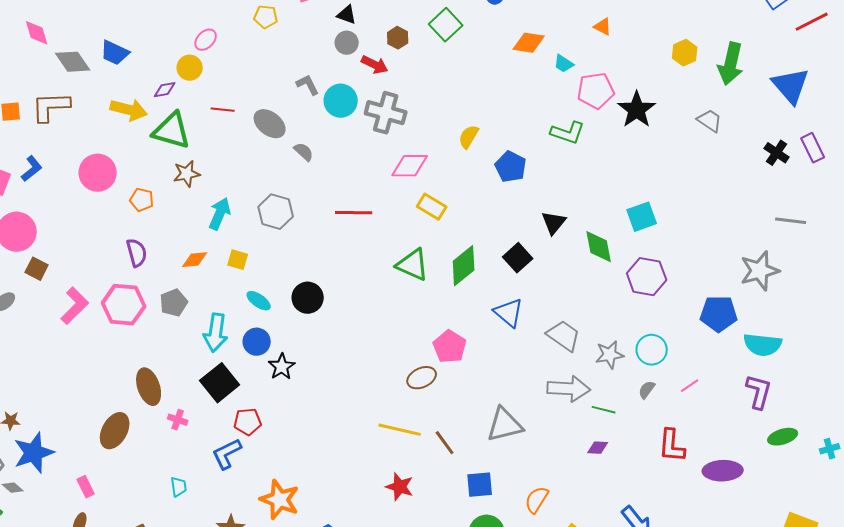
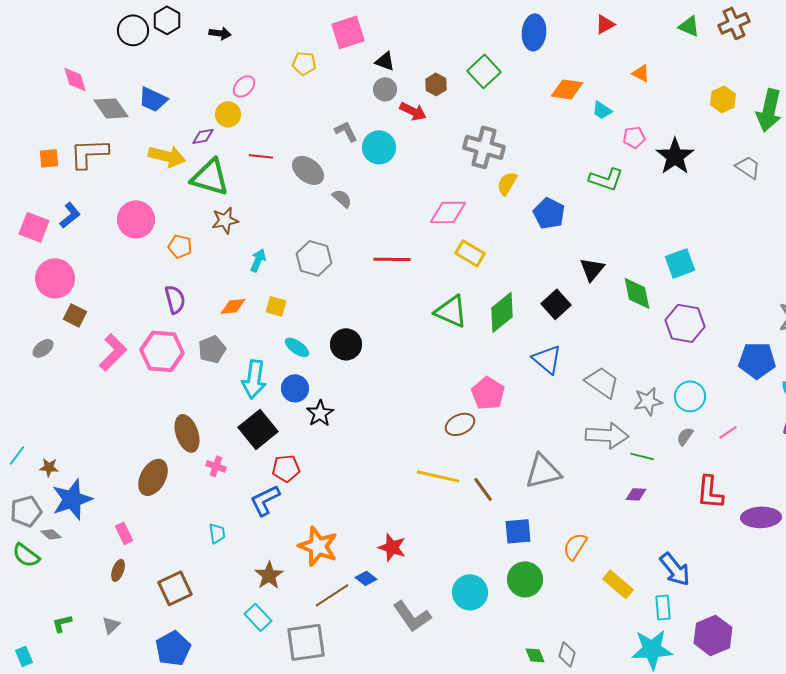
pink pentagon: (596, 91) -> (634, 137), size x0.6
gray cross: (386, 113) -> (484, 147), moved
cyan arrow: (220, 214) -> (258, 260), size x0.7
red star: (400, 487) -> (392, 547), moved

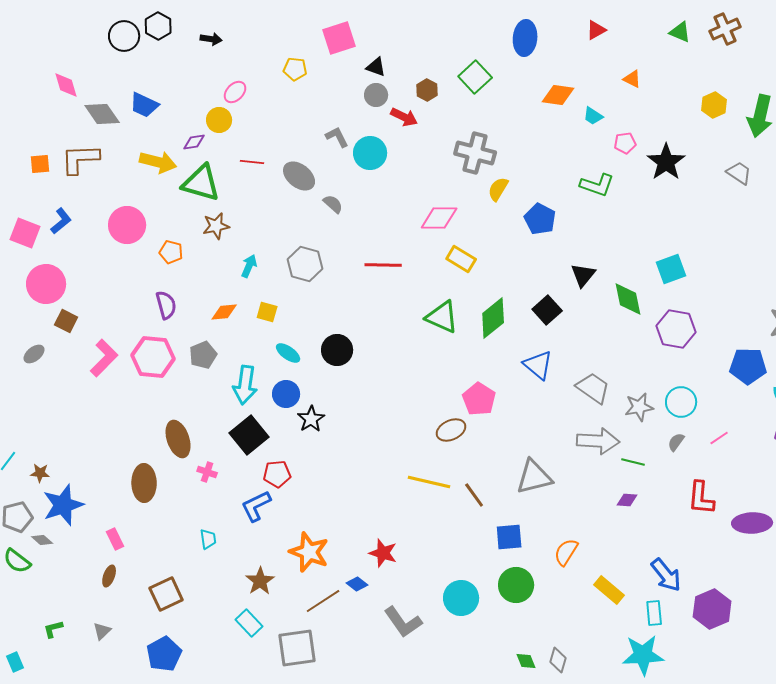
brown ellipse: (153, 477) -> (144, 483), turned -30
purple hexagon: (713, 635) -> (712, 609), moved

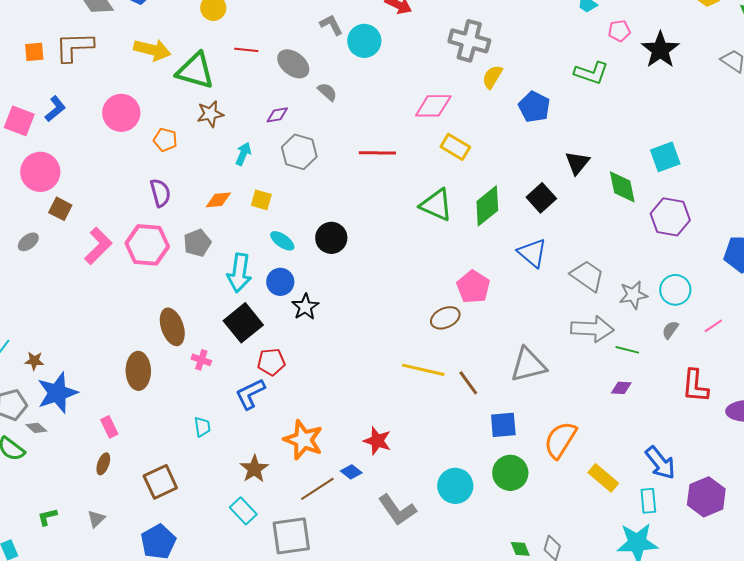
purple diamond: (194, 142) -> (277, 115), moved
orange semicircle: (566, 552) -> (560, 440), size x1.4

